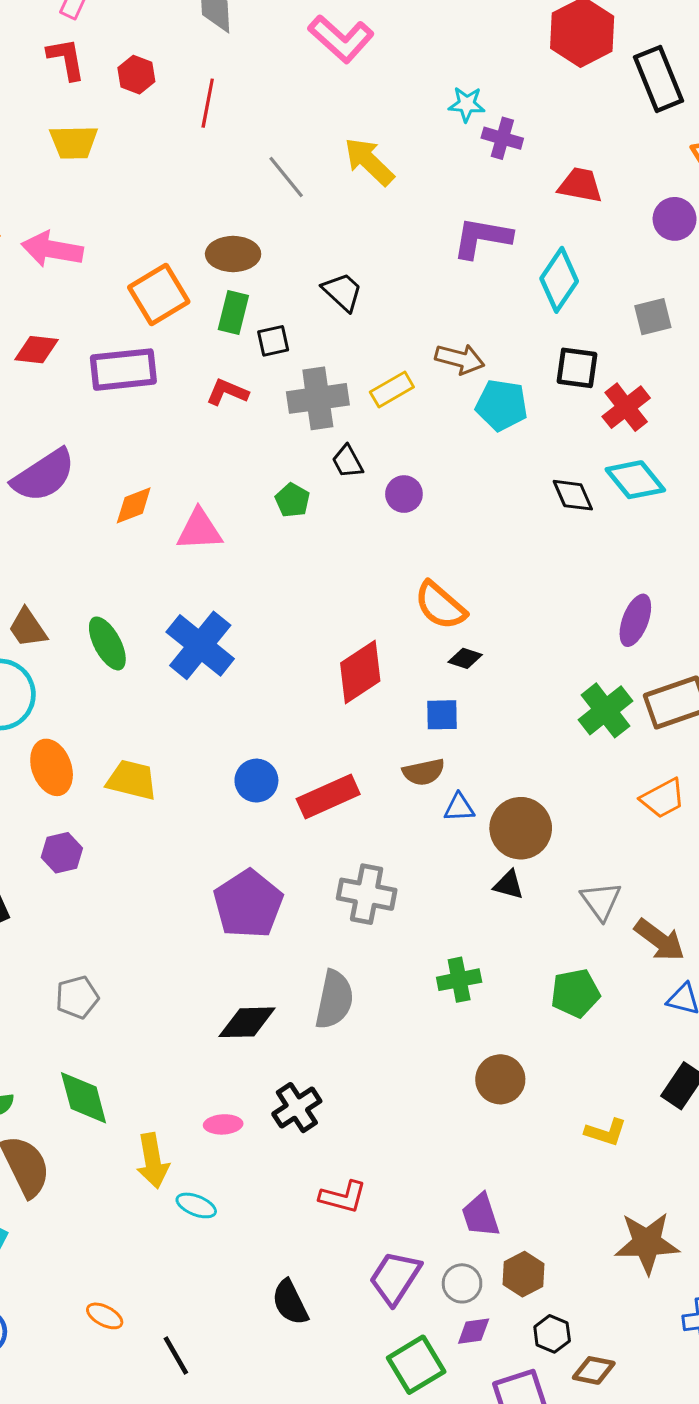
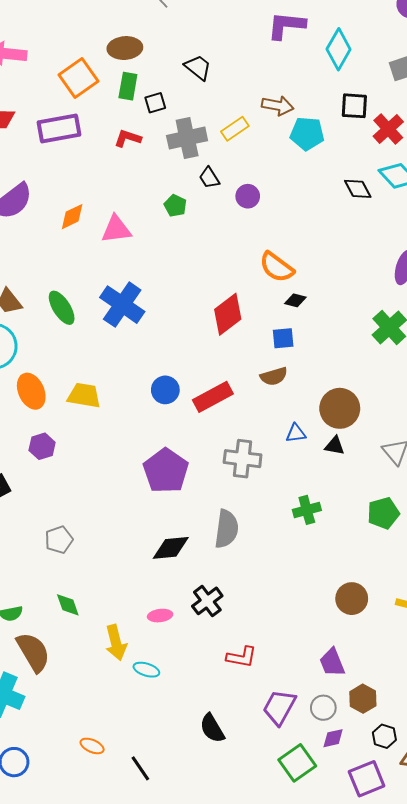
blue triangle: (459, 808) -> (296, 433), moved
brown circle: (500, 1079) -> (352, 599), moved
green diamond: (84, 1098) -> (68, 605), size x0.7

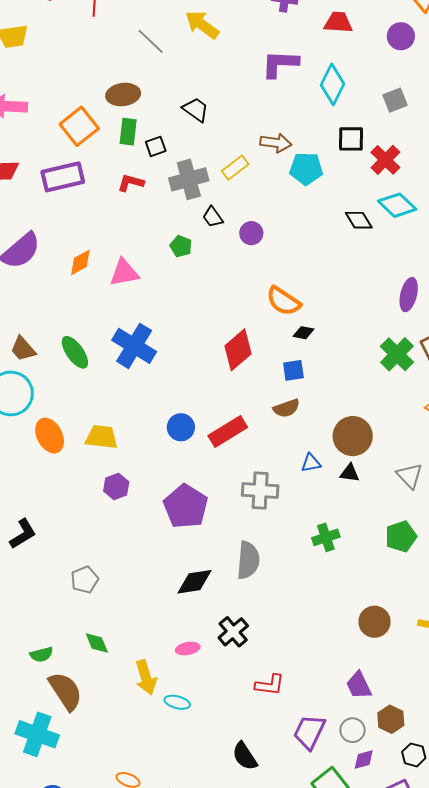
purple hexagon: (42, 446) -> (116, 486), moved

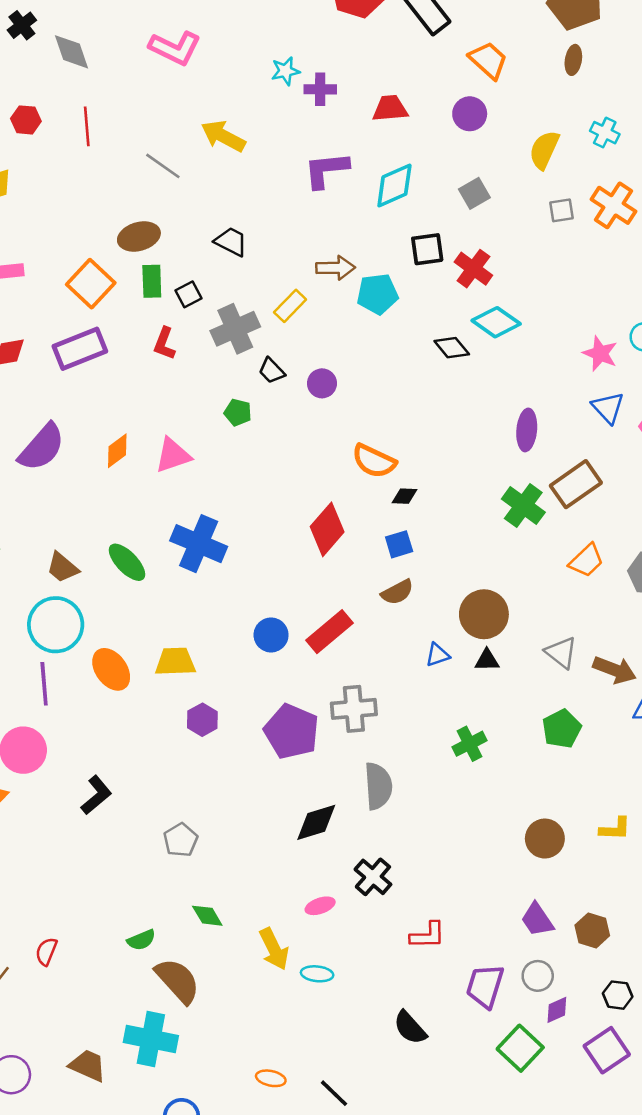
cyan diamond: (332, 84) -> (394, 186), turned 48
red L-shape: (131, 183) -> (164, 344), turned -76
gray cross: (260, 490) -> (354, 709), moved
brown hexagon: (391, 719) -> (592, 930), moved

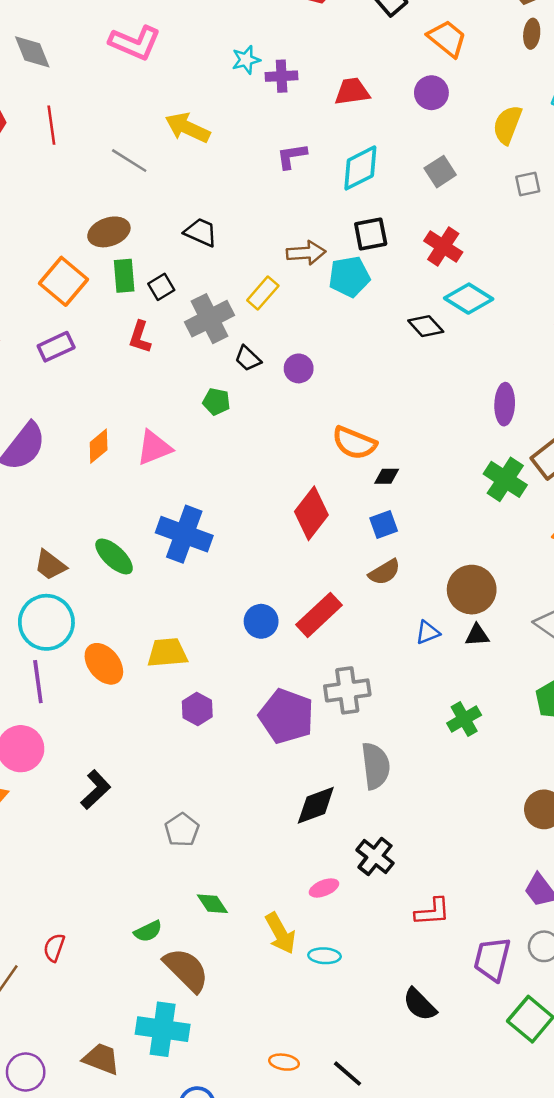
purple L-shape: (326, 170) -> (292, 156), size x0.7
black square: (427, 249) -> (371, 234), moved
purple rectangle: (80, 349) -> (56, 347), size x0.7

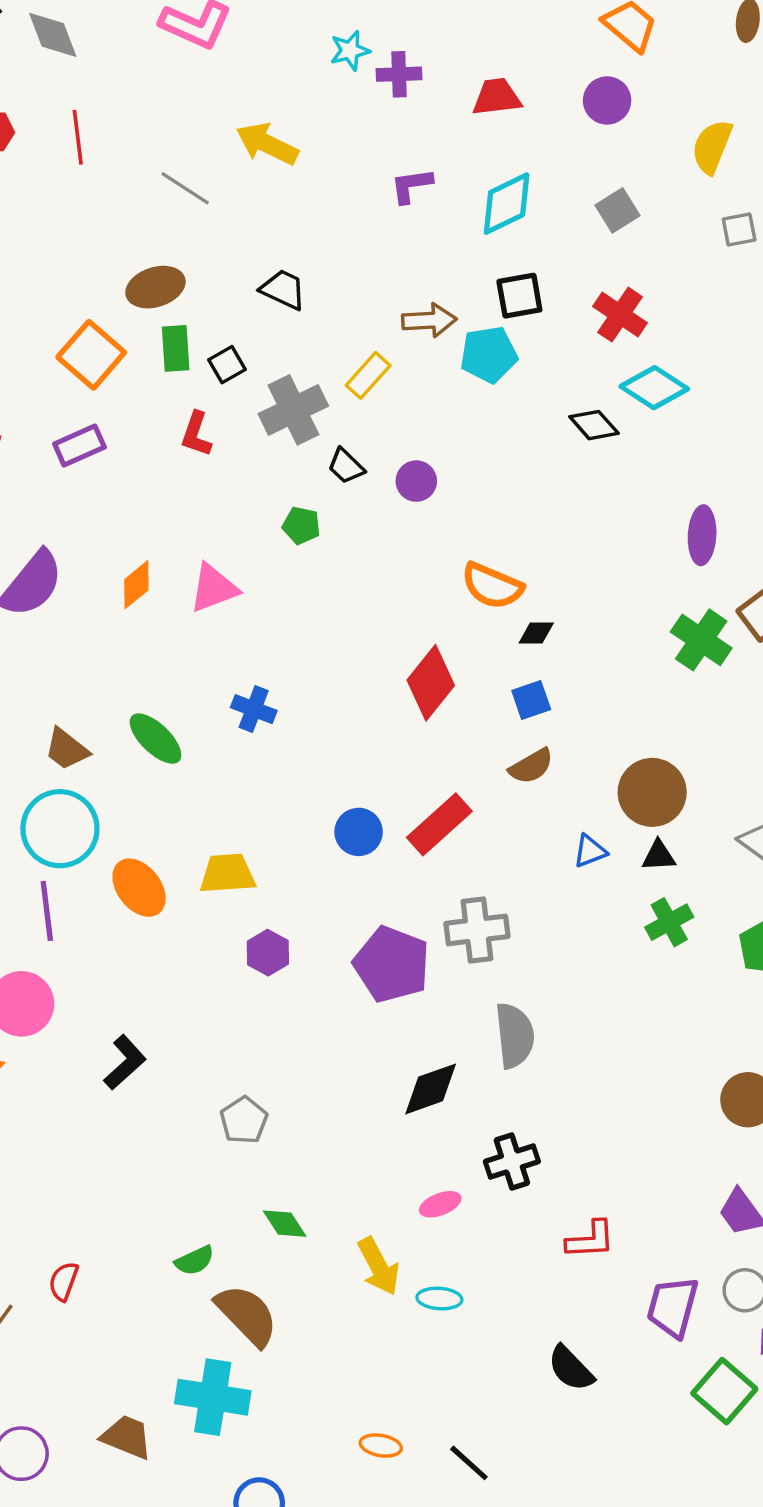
blue cross: (184, 534) -> (254, 709), size x0.6
green cross: (464, 719) -> (669, 922), moved
black cross: (375, 856) -> (512, 1162), turned 33

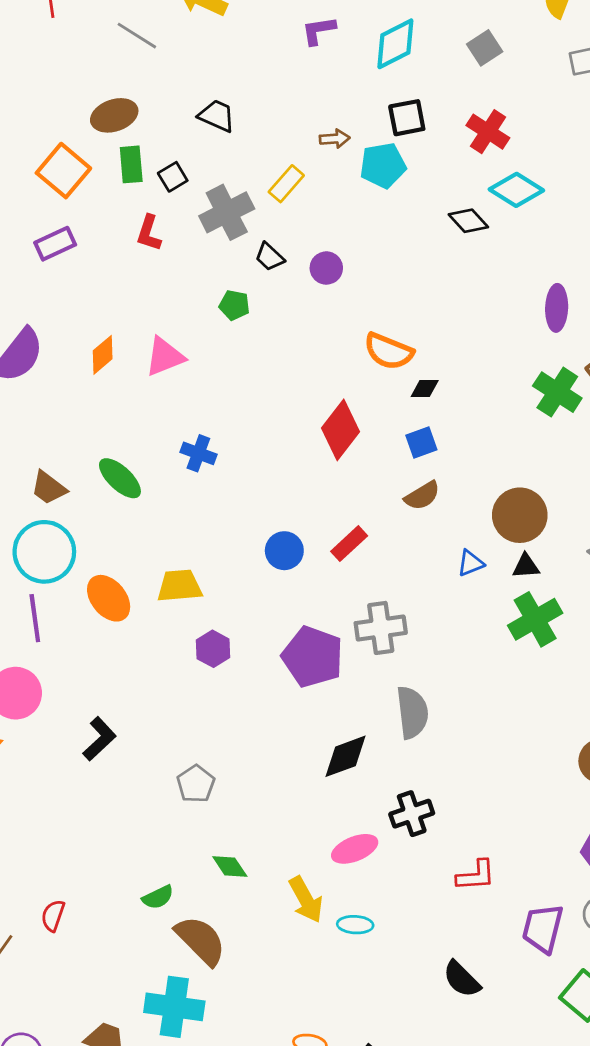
brown arrow: (429, 320) -> (335, 139), size x0.7
red rectangle: (439, 824) -> (349, 544), size x0.7
green cross: (669, 922) -> (535, 619), size x1.4
pink ellipse: (440, 1204) -> (355, 849), size x1.4

